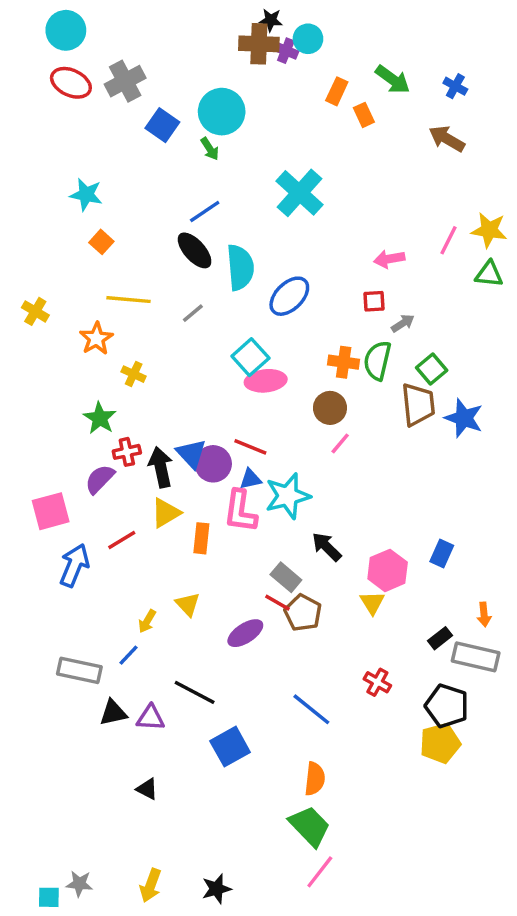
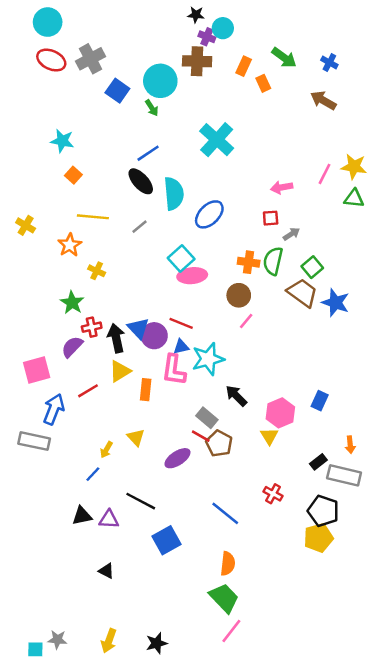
brown cross: (259, 44) -> (197, 61), moved
brown trapezoid: (418, 405) -> (302, 293), turned -48
gray rectangle: (79, 670) -> (34, 441), moved

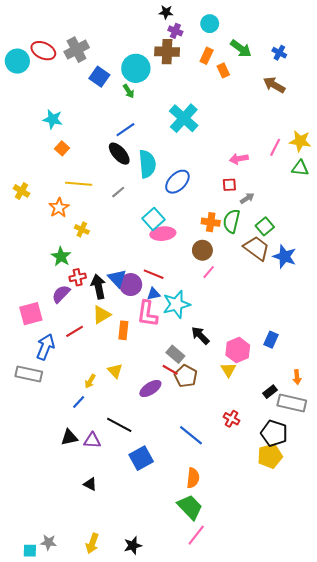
cyan circle: (48, 22) -> (17, 61), moved
cyan circle: (223, 28) -> (210, 24), moved

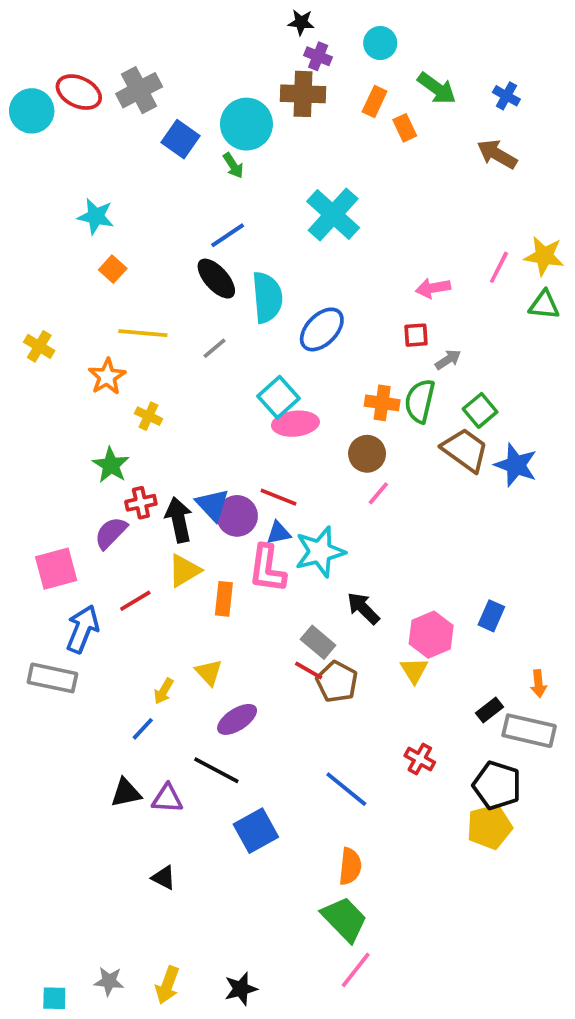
purple ellipse: (150, 389) -> (237, 719), moved
gray star: (49, 542) -> (109, 981), moved

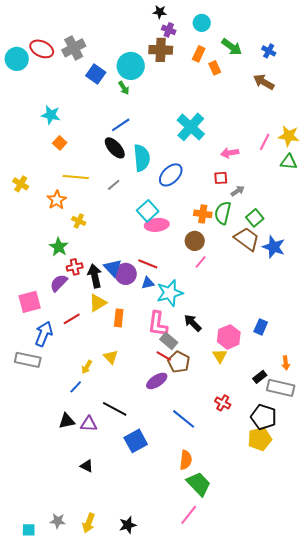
cyan cross: (333, 215) -> (191, 127), moved
pink L-shape: (267, 569) -> (158, 324), moved
purple ellipse: (237, 719) -> (157, 381), moved
green trapezoid: (344, 919) -> (199, 484), moved

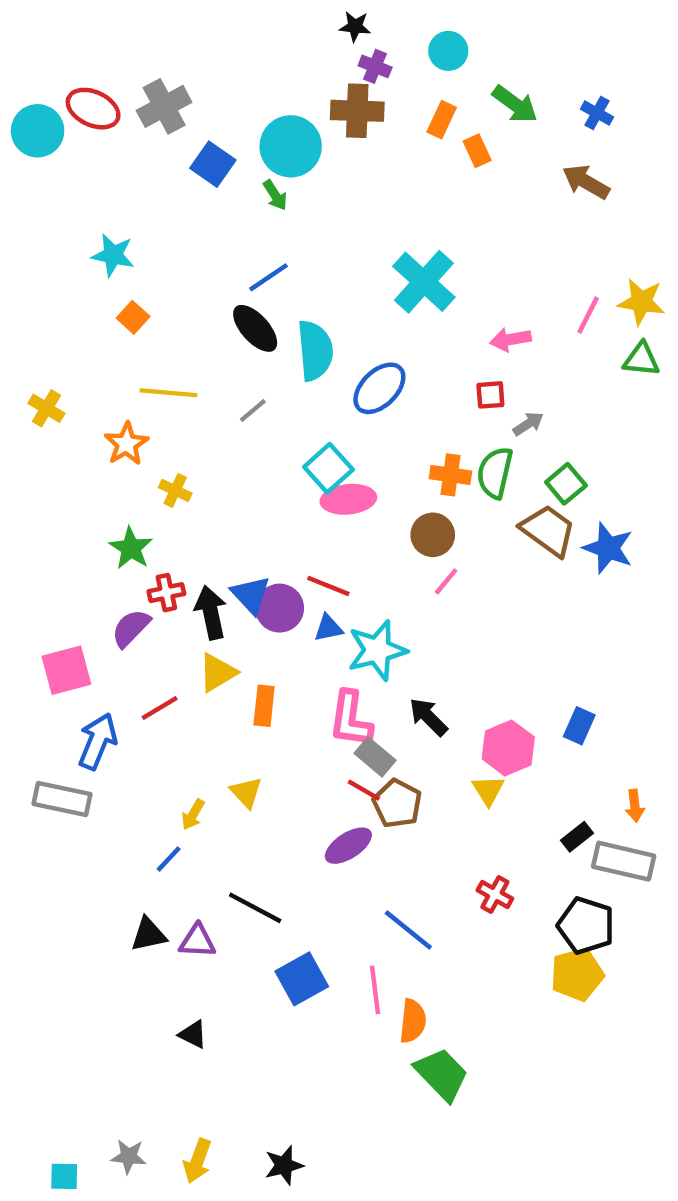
pink line: (189, 515) -> (375, 990), moved, turned -45

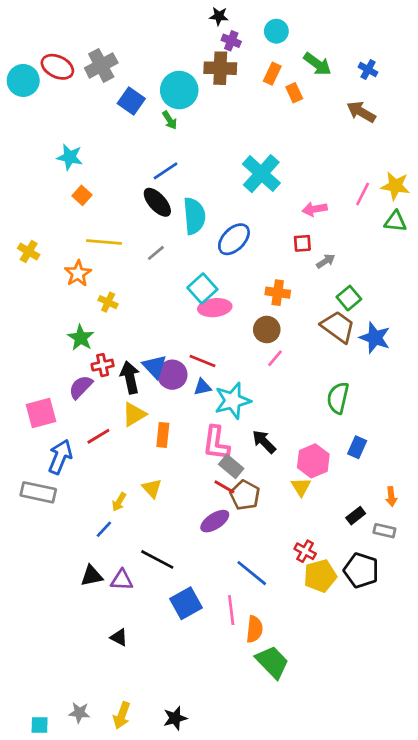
green semicircle: (495, 473) -> (338, 398), moved
gray rectangle: (624, 861) -> (384, 531), size x0.6
yellow pentagon: (577, 974) -> (320, 576), moved

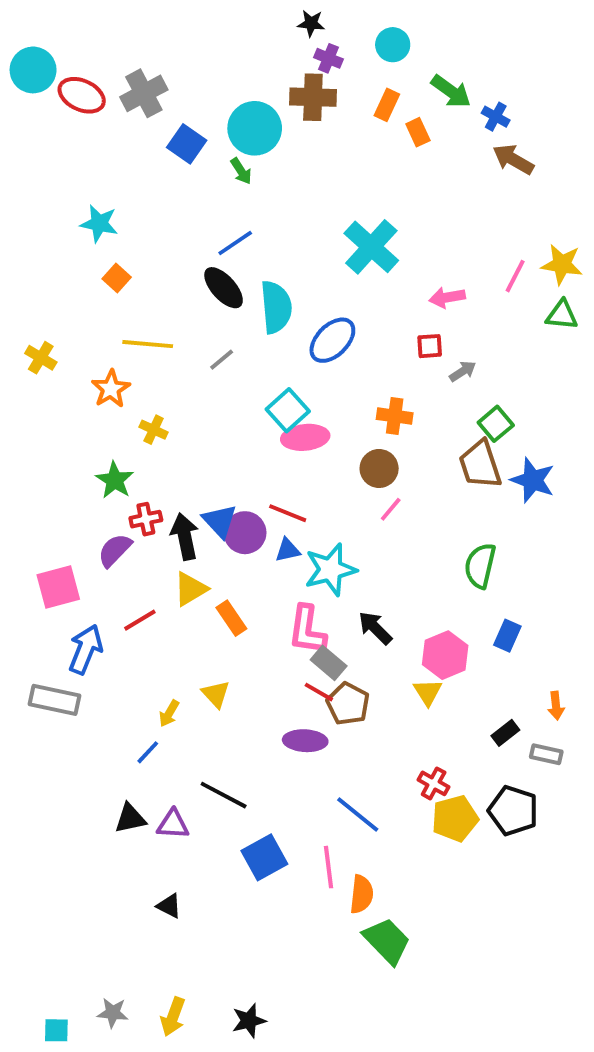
blue cross: (368, 70) -> (496, 117), moved
cyan circle: (23, 80) -> (33, 70), moved
brown trapezoid: (338, 327) -> (480, 465), turned -144
orange rectangle: (163, 435) -> (231, 618), turned -40
purple ellipse: (215, 521) -> (305, 741), turned 36

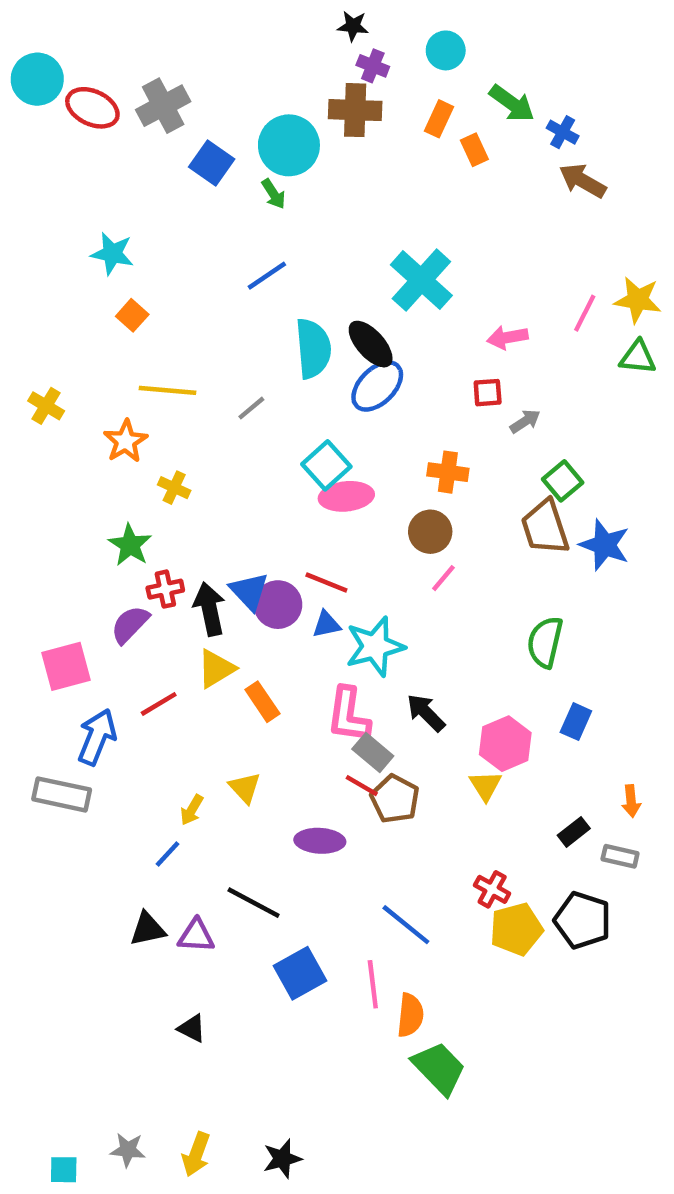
black ellipse: (224, 288) -> (371, 344), moved
purple ellipse: (305, 741) -> (320, 841), moved

